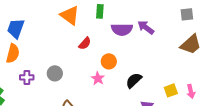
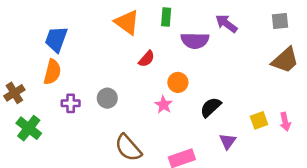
purple arrow: (146, 27) -> (226, 24), moved

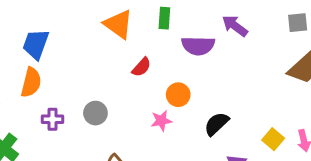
pink star: (164, 105) -> (161, 121), turned 30
yellow square: (259, 120) -> (273, 139), turned -30

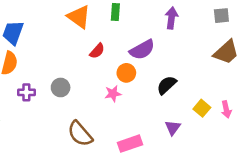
purple arrow: (235, 26) -> (171, 18), turned 60
purple semicircle: (198, 46) -> (142, 50), moved, turned -30
black semicircle: (216, 124) -> (167, 85), moved

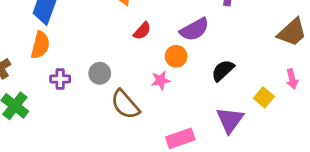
pink arrow: (226, 109) -> (292, 79), moved
purple triangle: (173, 128) -> (230, 120), size x1.5
brown semicircle: (80, 134) -> (125, 104), moved

